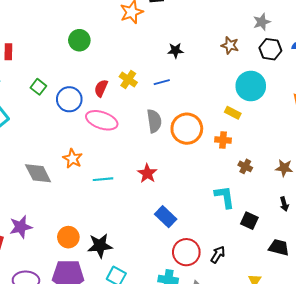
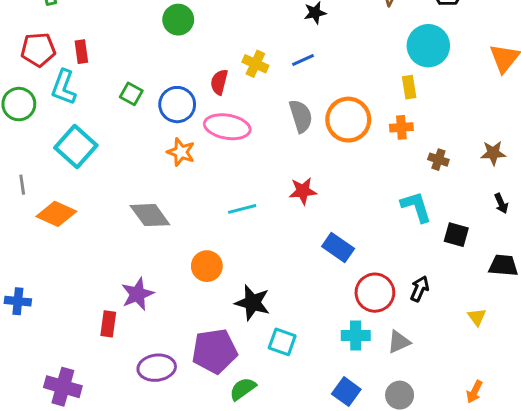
yellow rectangle: (233, 113) -> (409, 87), turned 63
orange star: (73, 159) -> (181, 152), moved
red star: (147, 173) -> (303, 191), turned -30
orange circle: (68, 237) -> (207, 266), moved
black star: (100, 246) -> (252, 303), turned 30

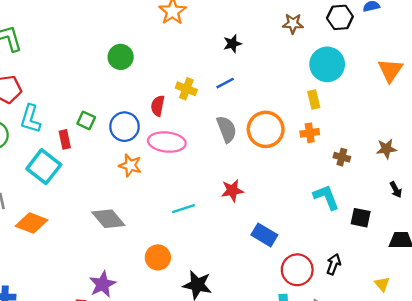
red rectangle: (81, 52) -> (65, 139), moved

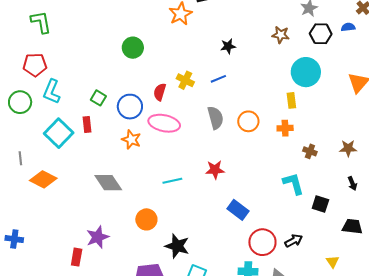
orange circle: (266, 129) -> (248, 121), size x0.7
red rectangle: (65, 139) -> (87, 124), moved
black arrow: (334, 264) -> (294, 241), turned 36

